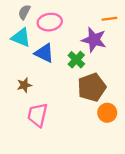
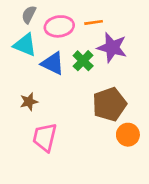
orange line: (109, 19) -> (94, 22), moved
green cross: (76, 60) -> (83, 61), moved

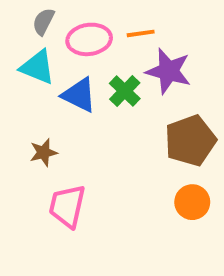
brown pentagon: (109, 104) -> (190, 141), moved

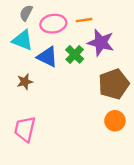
brown star: (43, 153) -> (25, 82), moved
pink trapezoid: (67, 206) -> (25, 129), moved

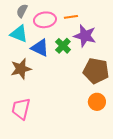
brown star: (25, 82) -> (21, 69), size x1.5
brown pentagon: (114, 84) -> (96, 71), turned 30

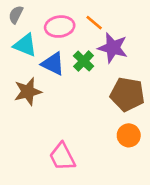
gray semicircle: (22, 11) -> (16, 15), moved
orange line: (71, 17) -> (94, 23), turned 48
pink trapezoid: (21, 109) -> (62, 157), moved, turned -40

